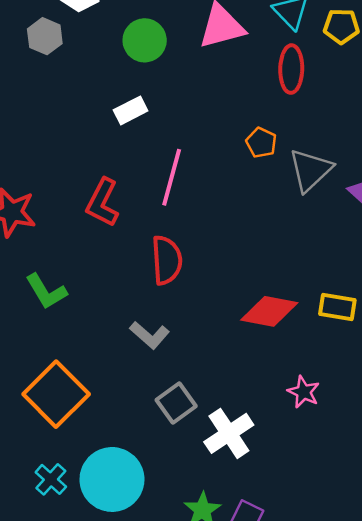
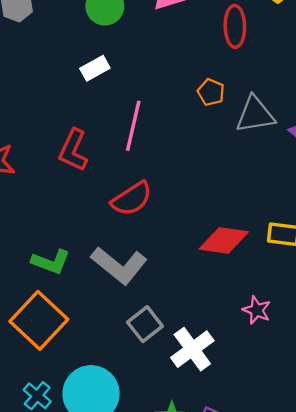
gray triangle: (310, 170) -> (255, 115), turned 36
red semicircle: (167, 260) -> (132, 199), turned 63
green L-shape: (46, 291) -> (51, 262), moved, turned -36
gray L-shape: (150, 335) -> (119, 265), size x1.6

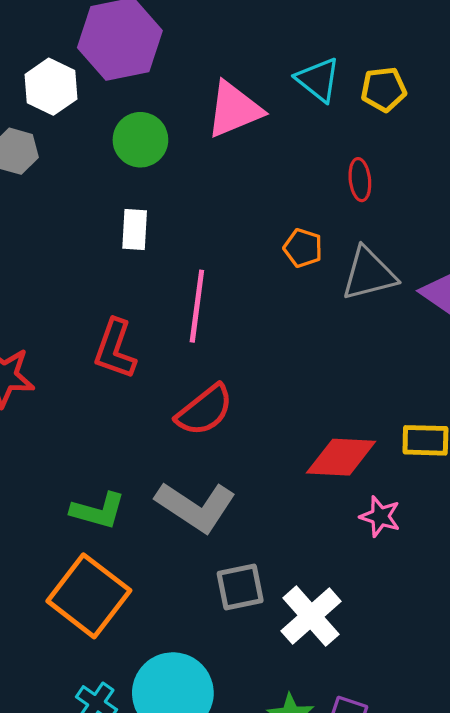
red ellipse: (235, 26) -> (360, 180), moved, size x0.7
white rectangle: (95, 68) -> (135, 230), turned -52
pink star: (257, 310) -> (380, 516), moved
gray square: (145, 324) -> (240, 587), turned 32

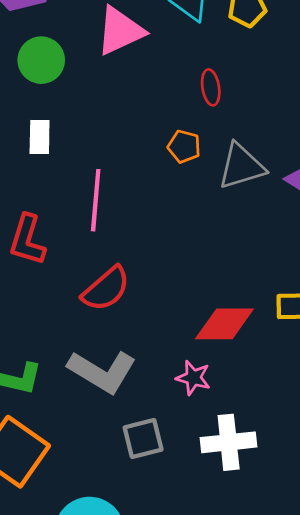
red ellipse: (360, 180) -> (211, 87), moved
pink star: (380, 516) -> (193, 378), moved
white cross: (311, 616) -> (229, 442), moved, turned 38

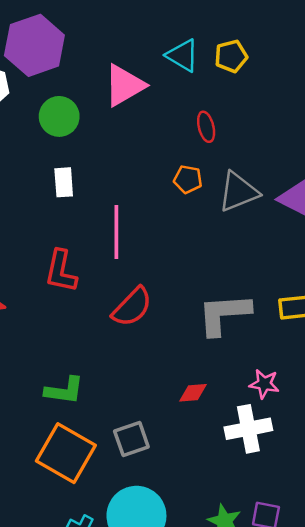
red diamond: (224, 324) -> (193, 393), moved, size x0.6
gray L-shape: (102, 372) -> (224, 314), moved, turned 150
pink star: (193, 378) -> (264, 384), moved
gray square: (143, 439) -> (131, 439), moved

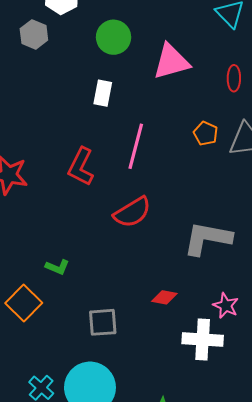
pink triangle: (124, 85) -> (171, 62), moved
orange pentagon: (188, 179) -> (206, 133), moved
green L-shape: (64, 390) -> (57, 267), size x0.7
orange square: (66, 453) -> (24, 303), moved, size x0.7

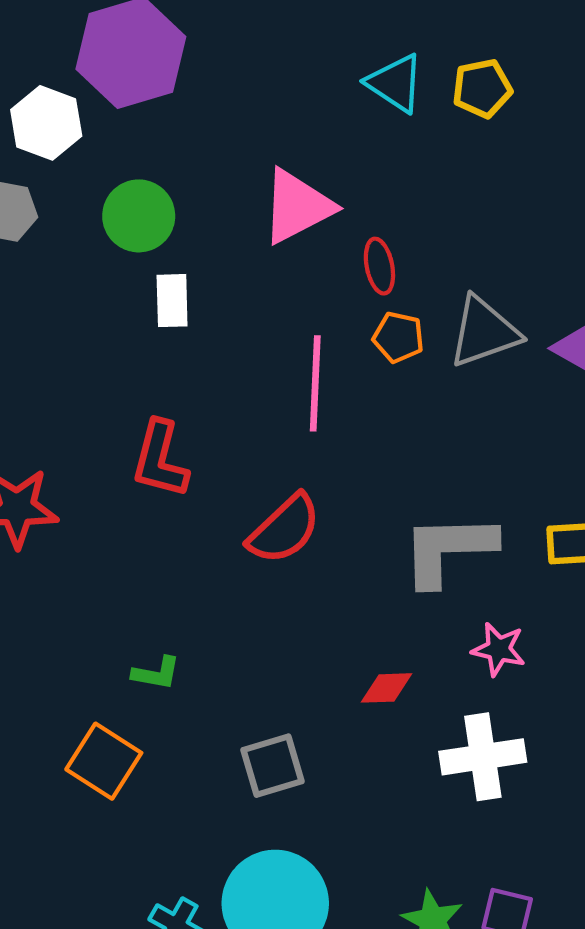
green circle: (114, 37) -> (139, 216), moved
red ellipse: (234, 78) -> (379, 266), moved
pink line: (136, 146) -> (315, 383), moved
pink star: (226, 306) -> (499, 649), moved

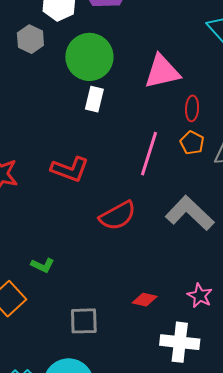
green circle: (139, 216) -> (89, 57), size x1.4
red L-shape: (160, 459) -> (70, 169), turned -99
gray L-shape: (448, 549) -> (190, 213), moved, turned 30

